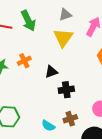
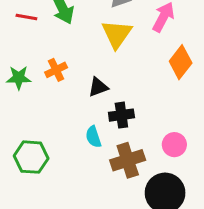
brown cross: (70, 119) -> (128, 160), size x1.5
cyan semicircle: (48, 126) -> (93, 137), moved, turned 40

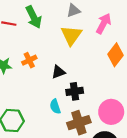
pink circle: (174, 145) -> (111, 112), size x1.5

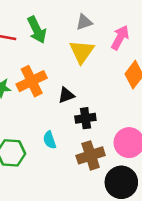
orange cross: (29, 60) -> (32, 81), size x1.6
cyan semicircle: (55, 106) -> (50, 140), moved

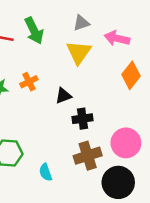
pink arrow: (120, 38) -> (117, 38), turned -105
orange cross: (32, 81) -> (29, 82), size x0.6
cyan semicircle: (50, 140) -> (46, 172), moved

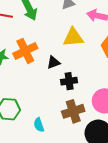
yellow triangle: (79, 52) -> (73, 37), moved, turned 50
orange cross: (29, 82) -> (25, 51), size x1.6

